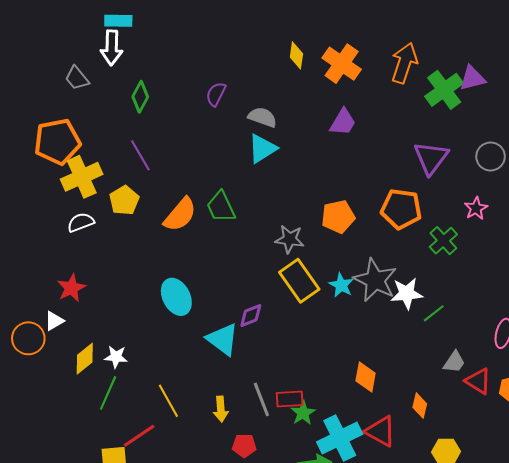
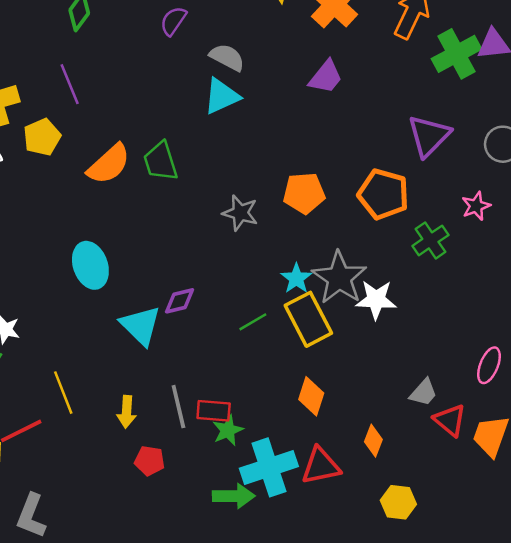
yellow rectangle: (299, 281) -> (308, 319), moved
green line: (434, 313) -> (253, 322), moved
red triangle: (381, 431) -> (321, 466), turned -48

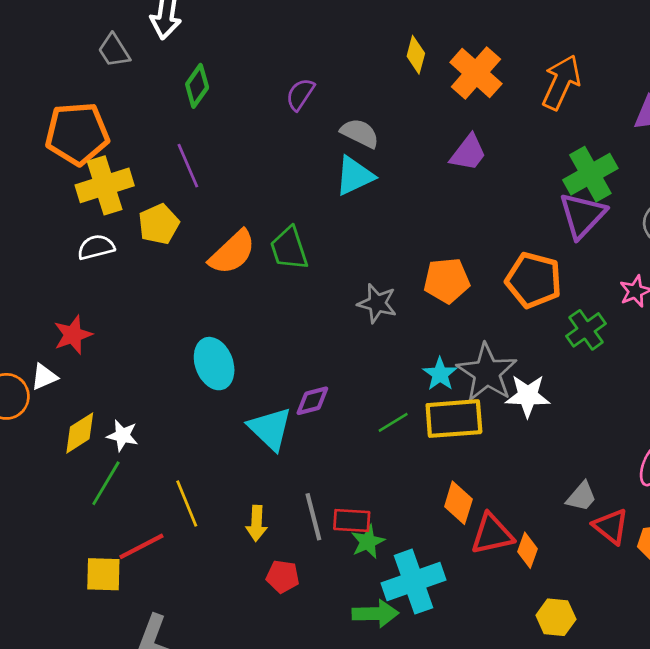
green cross: (457, 54) -> (590, 174), moved
yellow rectangle: (308, 319) -> (454, 419), turned -66
red triangle: (321, 466) -> (492, 534), moved

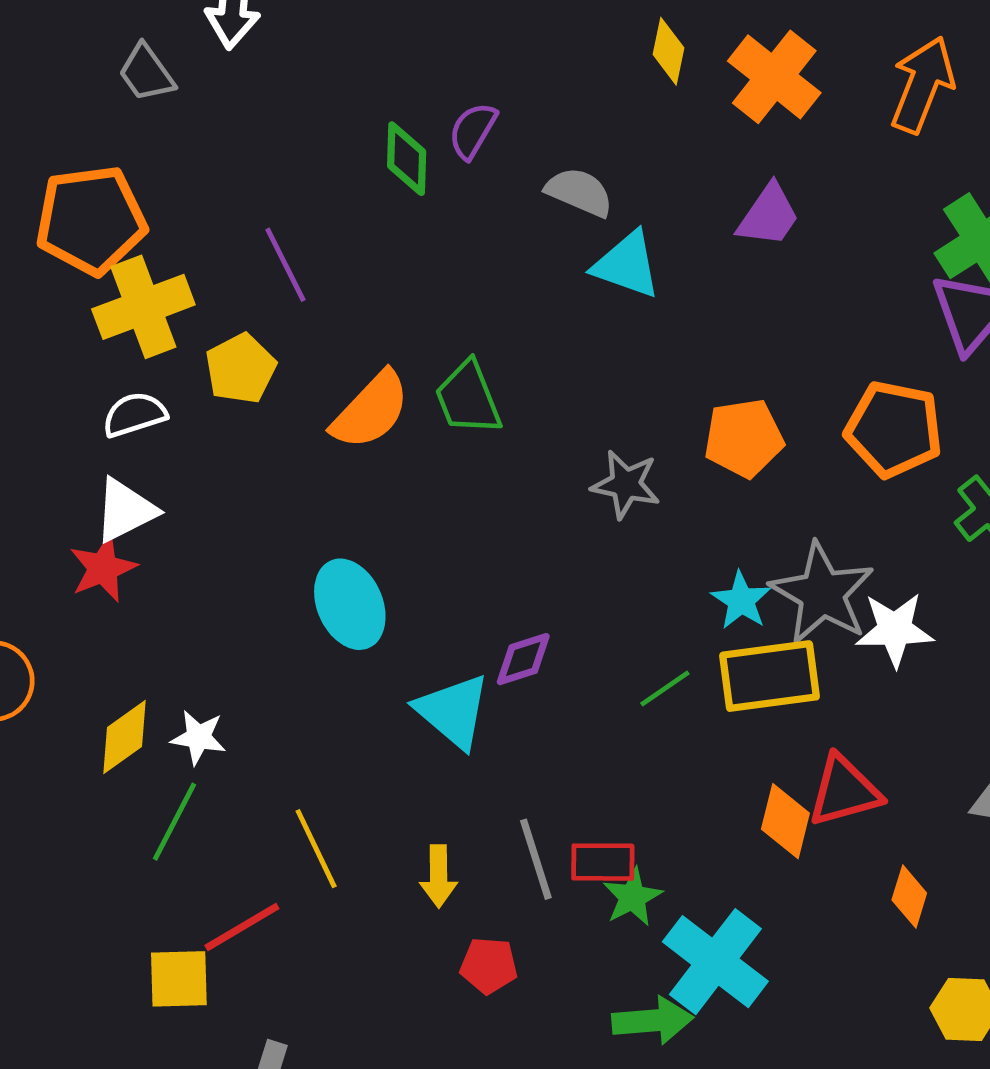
green diamond: (197, 86) -> (407, 159), moved, turned -30
cyan triangle: (355, 176) -> (627, 265), moved, turned 48
white triangle: (44, 377) -> (125, 510), moved, size x1.4
red triangle: (492, 534) -> (844, 791), moved
cyan cross: (414, 582) -> (715, 962), turned -30

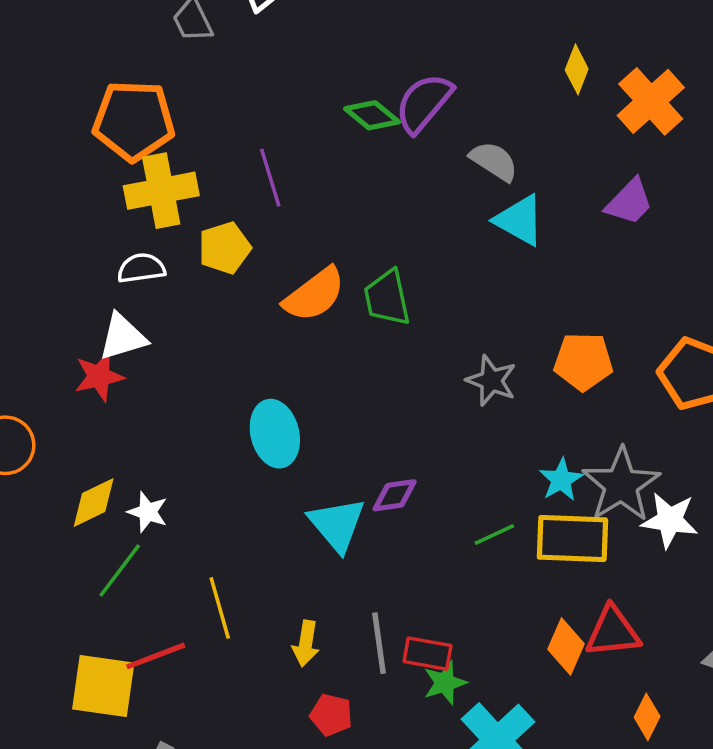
purple semicircle: (473, 131) -> (424, 103), size x1.5
green diamond: (407, 159) -> (372, 115), turned -62
yellow square: (179, 979) -> (103, 686), size x1.4

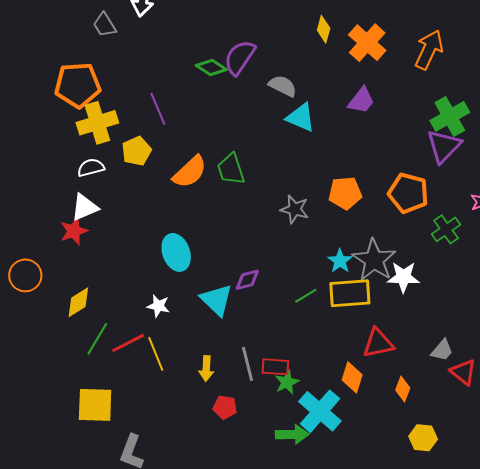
white star: (148, 512) -> (158, 306), moved
orange diamond: (566, 646) -> (352, 377), moved
red line: (156, 656) -> (128, 343), moved

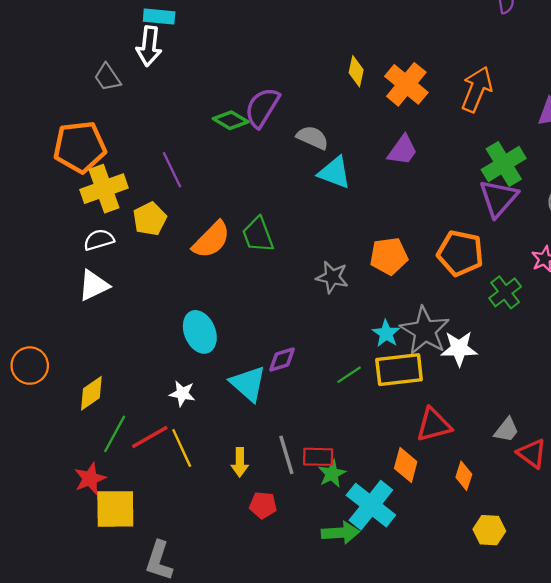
red star: (74, 231) -> (90, 479), moved

